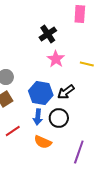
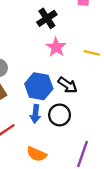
black arrow: (66, 92) -> (68, 85), turned -108
orange semicircle: (43, 142) -> (37, 154), moved

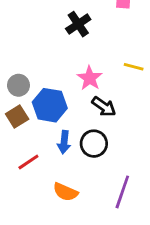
pink star: (56, 47) -> (90, 78), moved
blue hexagon: (39, 86) -> (50, 105), moved

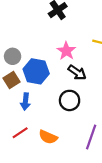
blue arrow: (64, 142) -> (25, 102), moved
red line: (28, 162) -> (20, 133), moved

